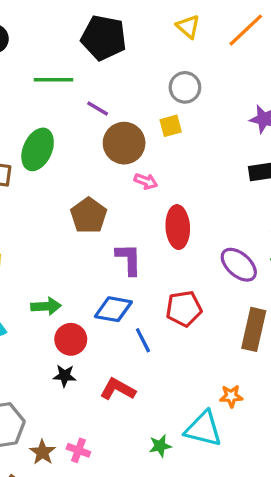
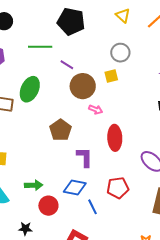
black star: (65, 376) -> (25, 229), moved

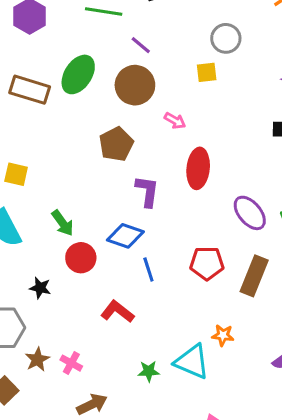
brown circle: (83, 86) -> (135, 85), moved
green arrow: (34, 185) -> (63, 223), turned 48
red pentagon: (118, 188) -> (207, 263), moved

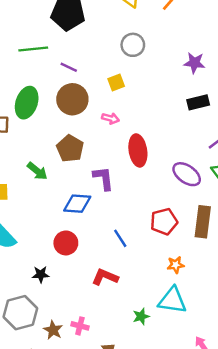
yellow square: (207, 72) -> (116, 82), moved
green arrow: (63, 223) -> (37, 171), moved
blue diamond: (125, 236) -> (77, 204), moved
orange star: (223, 335) -> (176, 265), moved

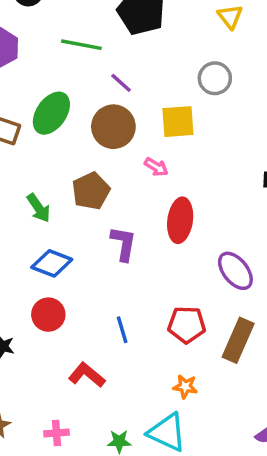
yellow square: (116, 82) -> (178, 122), size x1.5
blue diamond: (77, 204) -> (52, 263), moved
pink cross: (80, 326) -> (56, 433), moved, turned -35

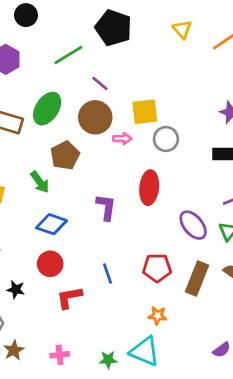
green line: (81, 45) -> (68, 55), turned -40
gray circle: (215, 78) -> (166, 139), moved
pink arrow: (156, 167) -> (122, 139), moved, turned -30
brown pentagon: (91, 191) -> (65, 155), moved
red L-shape: (87, 375) -> (69, 298), moved, turned -48

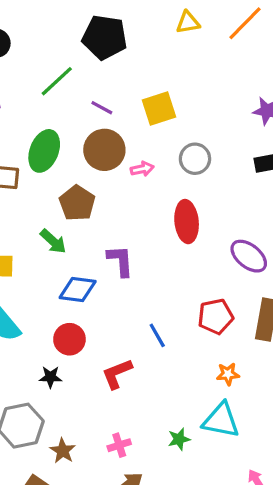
yellow triangle: (182, 29) -> (188, 22), turned -48
yellow square: (145, 112) -> (159, 109), moved
purple L-shape: (106, 207) -> (120, 261), moved
red circle: (50, 264) -> (69, 339), moved

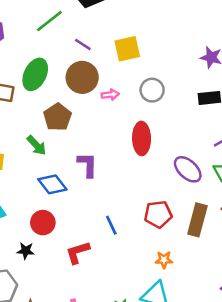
blue diamond: (78, 289) -> (52, 184), turned 40

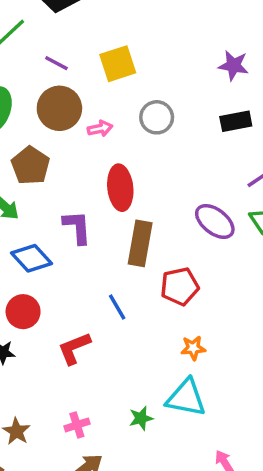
red ellipse: (142, 138) -> (120, 188), moved
brown rectangle: (197, 220) -> (140, 243), moved

